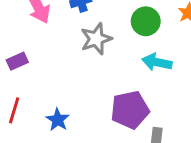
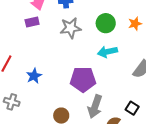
purple rectangle: (17, 61) -> (32, 22), moved
cyan arrow: (157, 62) -> (107, 52), turned -36

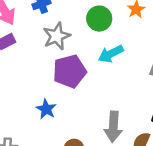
blue star: (34, 76) -> (46, 109), moved
purple pentagon: (83, 79) -> (70, 71), moved

